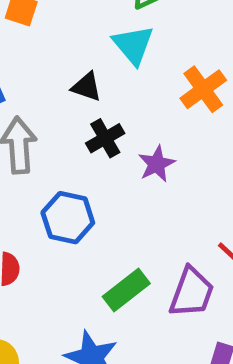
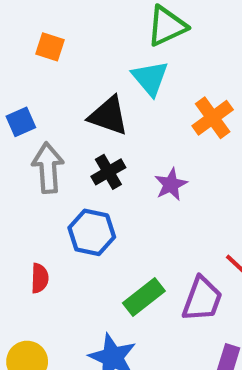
black triangle: (87, 87) -> (108, 116), size x1.5
black cross: (105, 138) -> (108, 172), moved

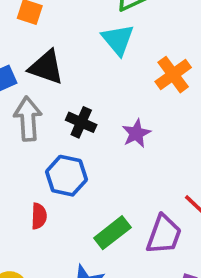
black triangle: (108, 116) -> (46, 67), moved
black cross: (108, 172) -> (81, 122), turned -36
red semicircle: (40, 278) -> (39, 216), moved

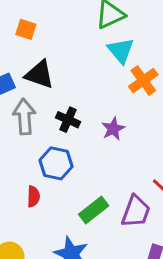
cyan triangle: (118, 40) -> (121, 50), moved

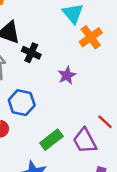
black cross: (68, 120) -> (31, 53), moved
purple trapezoid: (136, 212) -> (85, 141), turned 132

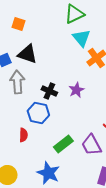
black cross: (31, 53) -> (49, 91), moved

